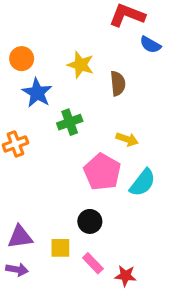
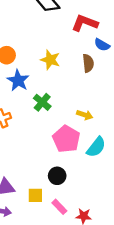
brown semicircle: (118, 83) -> (88, 63), moved
green cross: (70, 122) -> (42, 102), turned -30

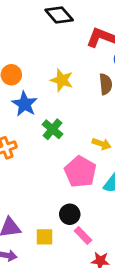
pink rectangle: (59, 207) -> (83, 236), moved

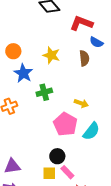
green cross: (52, 129) -> (44, 92), turned 35
yellow square: (45, 237) -> (49, 173), moved

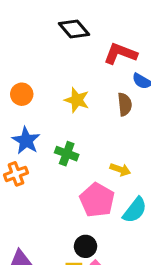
blue star: (23, 73) -> (26, 141), moved
green cross: (44, 92) -> (67, 154), turned 35

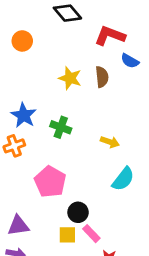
orange circle: (22, 94) -> (22, 41), moved
brown semicircle: (125, 104) -> (102, 77), moved
pink pentagon: (97, 200) -> (50, 182), moved

